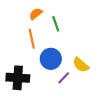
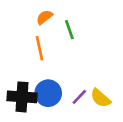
blue circle: (51, 59) -> (48, 93), moved
yellow semicircle: (81, 65) -> (101, 98), moved

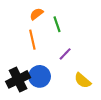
black cross: (22, 97) -> (18, 79), turned -30
purple line: (79, 97) -> (65, 54), moved

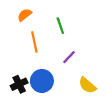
orange semicircle: (36, 14) -> (25, 15), moved
black cross: (18, 79) -> (19, 84), size x0.7

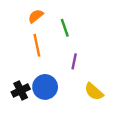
orange semicircle: (25, 15) -> (36, 16), moved
purple line: (69, 57) -> (74, 61), turned -32

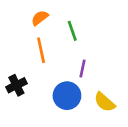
blue circle: (45, 87) -> (67, 96), moved
black cross: (21, 90) -> (16, 85), moved

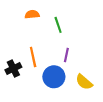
orange semicircle: (40, 18) -> (32, 14), turned 32
orange line: (41, 50) -> (33, 57), moved

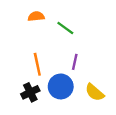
green line: (58, 25) -> (65, 28), turned -35
black cross: (13, 68) -> (30, 92), moved

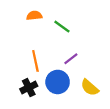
purple line: (75, 62) -> (71, 59), turned 40

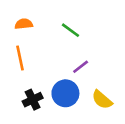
orange semicircle: (34, 16) -> (24, 24), moved
orange line: (35, 61) -> (20, 58), moved

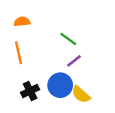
green line: (70, 30) -> (68, 39), moved
yellow semicircle: (102, 100) -> (81, 94), moved

